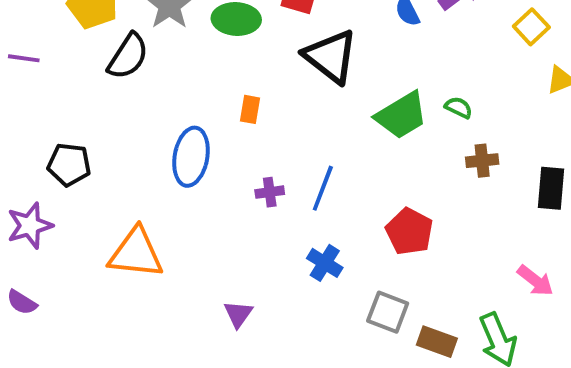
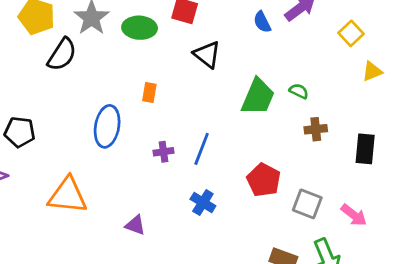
black triangle: (331, 56) -> (207, 54), size x0.7
green trapezoid: (401, 115) -> (258, 97), turned -36
gray square: (388, 312) -> (307, 204), moved
purple triangle: (238, 314) -> (135, 225), moved, turned -45

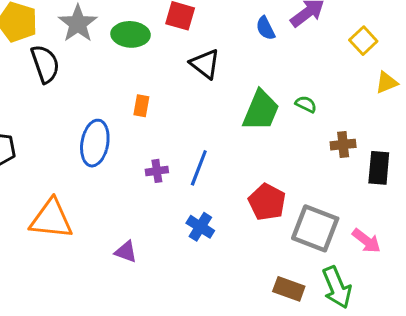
black semicircle: (62, 54) -> (45, 64), turned -52
brown cross: (316, 129) -> (343, 145), moved
gray square: (307, 204) -> (315, 228), size x1.4

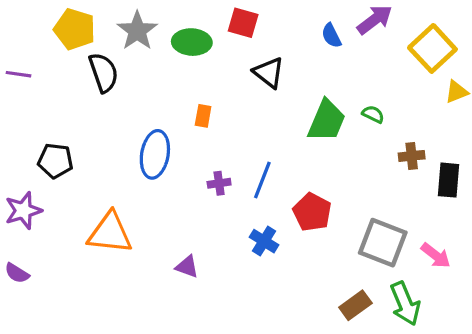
yellow square: (363, 41) -> (432, 48), size x1.6
red pentagon: (267, 202) -> (312, 212), moved
brown rectangle: (289, 289) -> (355, 305), turned -56

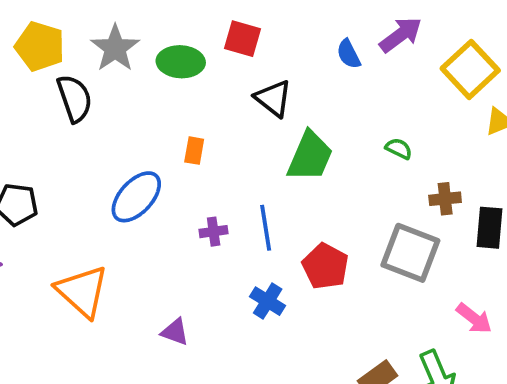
green trapezoid: (327, 121) -> (310, 156), moved
blue ellipse: (155, 154) -> (136, 197), turned 33
blue line: (262, 180) -> (266, 228), turned -30
orange triangle: (110, 233) -> (82, 291), turned 36
gray square: (383, 243) -> (410, 253), moved

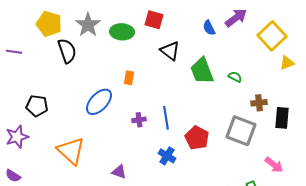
green trapezoid: (310, 156) -> (202, 71), moved, turned 136

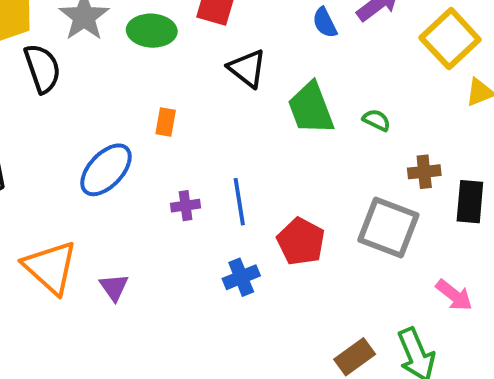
blue cross: (167, 156) -> (241, 277), turned 36
purple triangle: (119, 172) -> (114, 287), moved, turned 35

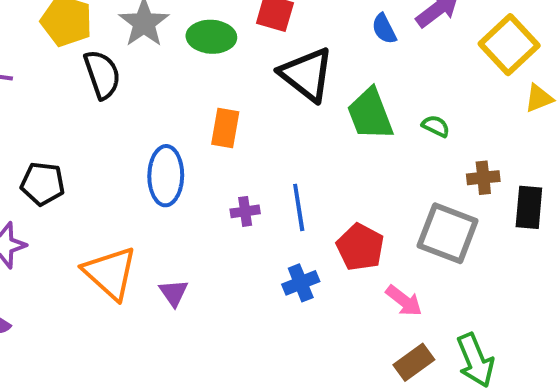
black triangle: (247, 68) -> (307, 74), size x1.4
orange rectangle: (166, 122) -> (225, 128), size x1.4
blue ellipse: (106, 170) -> (166, 176), turned -42
pink arrow: (454, 295) -> (404, 301), moved

